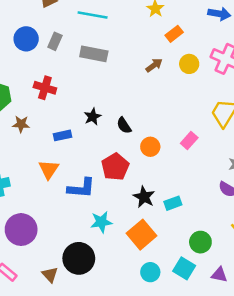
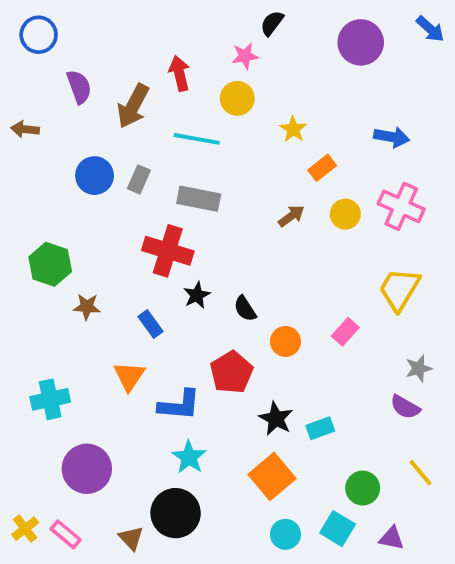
red cross: (45, 88) -> (168, 251), moved, size x1.4
blue rectangle: (62, 135) -> (150, 324), turned 66
cyan star: (101, 222) -> (189, 457), moved, turned -30

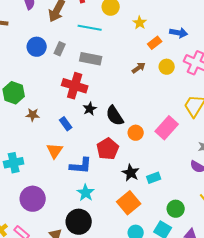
blue arrow: (392, 137) -> (179, 33), moved
black semicircle: (245, 309) -> (115, 116), size x1.5
pink rectangle: (345, 332) -> (167, 128), size x1.6

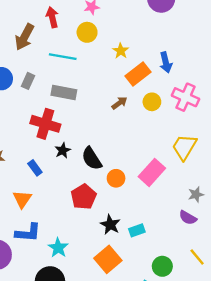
blue arrow: (179, 33) -> (166, 62), turned 66
orange rectangle: (155, 43) -> (138, 74), size x1.5
blue L-shape: (81, 166) -> (28, 233), moved

